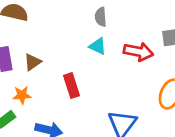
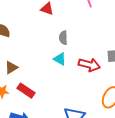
red rectangle: (72, 86) -> (26, 91), moved, turned -42

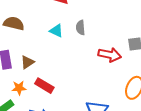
cyan triangle: (60, 59) -> (56, 31), moved

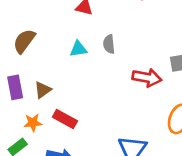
brown semicircle: (14, 23) -> (24, 41), turned -66
cyan triangle: (56, 31) -> (78, 49), turned -32

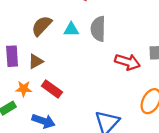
brown semicircle: (24, 41) -> (42, 26), moved
gray semicircle: (109, 44) -> (98, 29), size x1.5

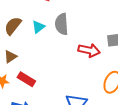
cyan triangle: (71, 30) -> (38, 27), turned -32

